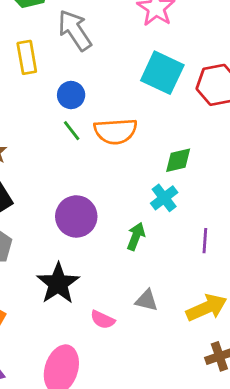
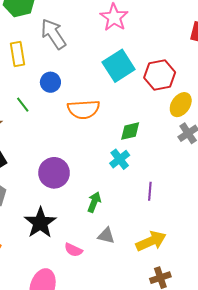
cyan square: (162, 73) -> (119, 66), turned 32
green line: (72, 131) -> (23, 105), moved
green arrow: (136, 236) -> (94, 202), moved

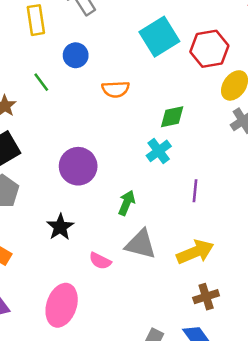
orange semicircle: (84, 109) -> (116, 89), size x0.7
black star: (40, 223) -> (60, 227), size x0.7
gray triangle: (106, 236) -> (141, 244), size x1.5

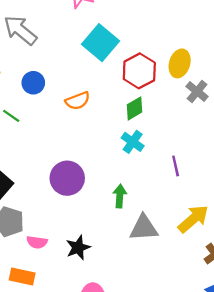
red hexagon: (209, 49) -> (139, 71), moved
black star: (60, 227) -> (78, 248), moved, turned 30
pink semicircle: (100, 261) -> (37, 242), moved

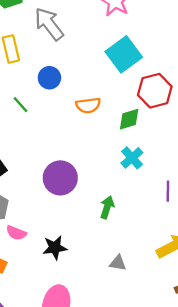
green diamond: (134, 108) -> (129, 119), moved
gray triangle: (144, 228) -> (118, 263), moved, size x0.6

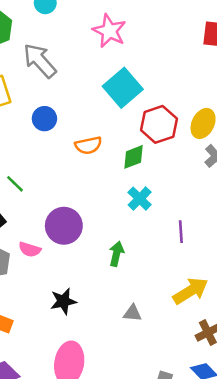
green line: (20, 105) -> (15, 184), moved
pink semicircle: (16, 233) -> (30, 249), moved

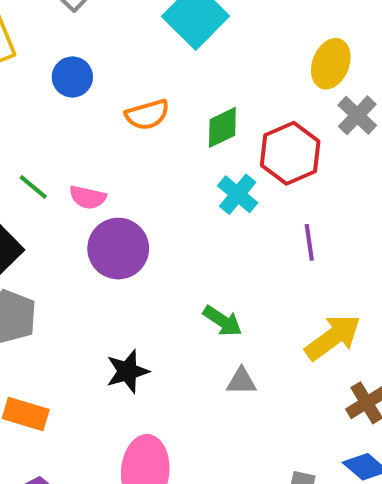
red hexagon: (159, 124) -> (290, 153), moved
pink semicircle: (30, 249) -> (88, 197), moved
green arrow: (117, 254) -> (222, 321), moved, turned 115

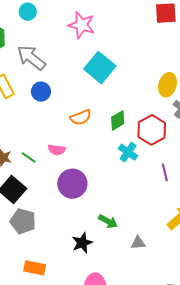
blue circle: (72, 77) -> (41, 92), moved
pink semicircle: (88, 197) -> (57, 150), moved
green arrow: (222, 321) -> (108, 221), moved

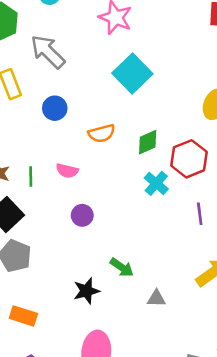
blue circle: (41, 92) -> (55, 108), moved
green line: (29, 157) -> (31, 177), turned 49
purple circle: (72, 184) -> (82, 215), size x0.6

